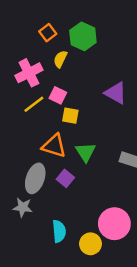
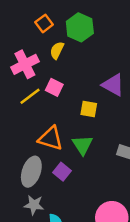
yellow square: (70, 116) -> (89, 109), moved
gray star: (23, 207) -> (34, 205), moved

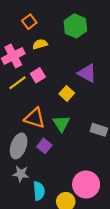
green hexagon: (80, 27) -> (75, 26), moved
yellow semicircle: (57, 50) -> (40, 44), turned 48
pink square: (54, 87) -> (38, 75), turned 32
yellow square: (89, 109) -> (67, 93), turned 32

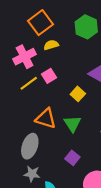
orange square: (29, 22) -> (40, 23), size x1.6
purple square: (44, 146) -> (72, 158), moved

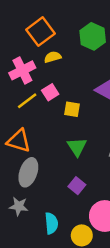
yellow square: (78, 94) -> (72, 109), moved, turned -32
orange triangle: (46, 118) -> (19, 141), moved
gray star: (32, 174) -> (19, 206), moved

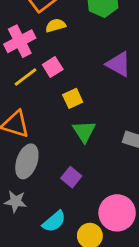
yellow square: (72, 109) -> (73, 98), moved, turned -35
purple square: (77, 186) -> (71, 177), moved
cyan semicircle: (51, 223) -> (54, 221), turned 55

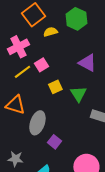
yellow semicircle: (56, 25) -> (50, 32), moved
green triangle: (84, 131) -> (78, 94), moved
gray ellipse: (27, 161) -> (37, 123), moved

